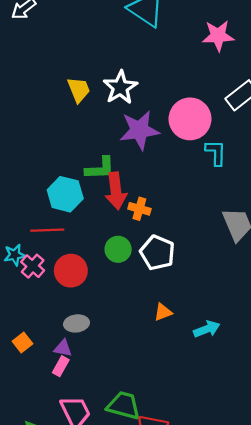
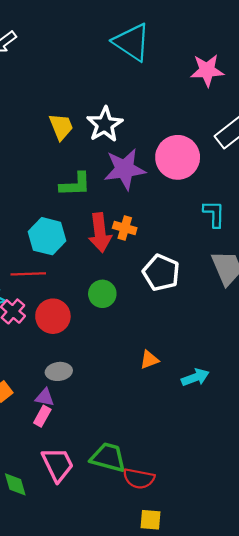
cyan L-shape: (216, 153) -> (214, 214), moved
green L-shape: (100, 168) -> (75, 184), moved
orange cross: (139, 209) -> (125, 228), moved
white pentagon: (157, 253) -> (161, 273), moved

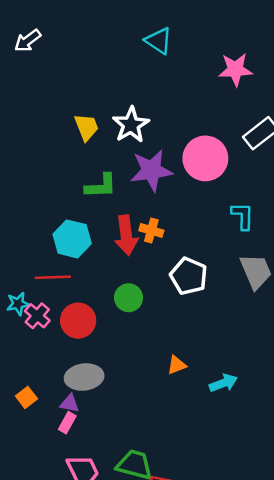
cyan triangle: (132, 42) -> (159, 41), size x0.7
gray ellipse: (59, 371) -> (84, 377), size x1.4

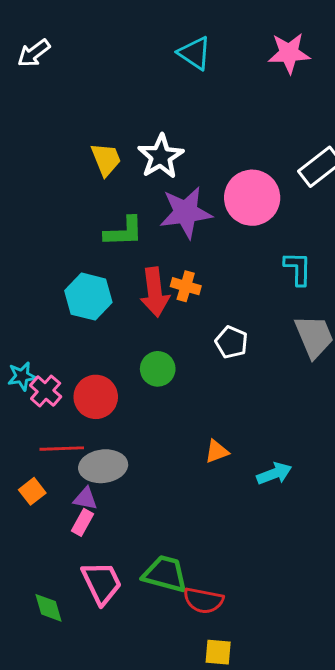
pink star: (235, 70) -> (289, 53), moved
white pentagon: (189, 276) -> (231, 342), size x0.7
red line: (53, 277) -> (62, 449), moved

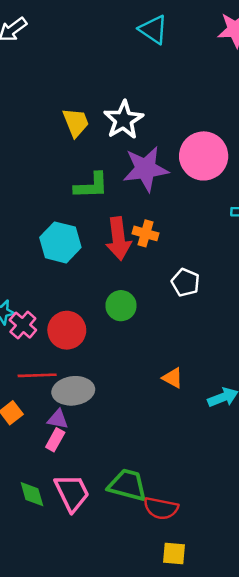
orange triangle: (217, 451) -> (173, 378), turned 50
green diamond: (49, 608) -> (32, 494), moved

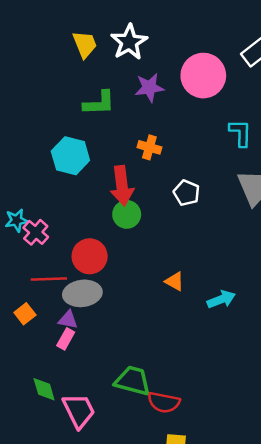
purple star: (146, 169) -> (149, 88), size x0.7
red arrow: (118, 239) -> (122, 186), moved
red circle: (67, 330) -> (90, 256), moved
pink trapezoid: (72, 493) -> (79, 411), moved

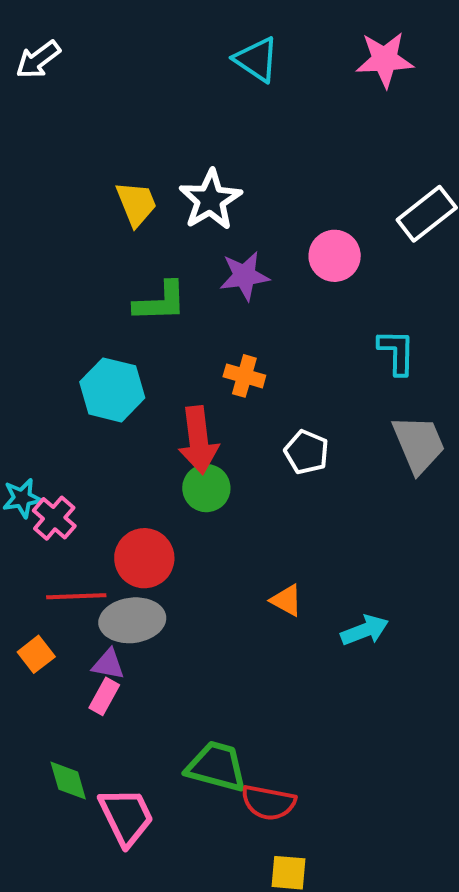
pink circle: (203, 76) -> (335, 256), size x0.7

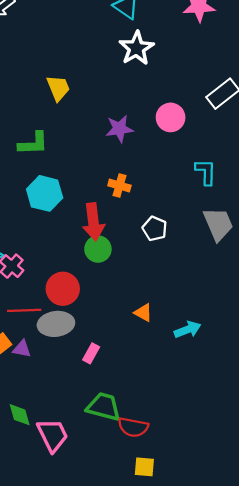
white star: (210, 200) -> (136, 48), moved
green L-shape: (160, 302) -> (33, 144), moved
purple triangle: (108, 664) -> (22, 349), moved
pink rectangle: (104, 696) -> (91, 353), moved

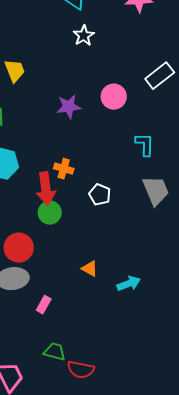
white star: (136, 48) -> (84, 36), size x0.7
orange cross: (119, 186) -> (64, 169), moved
green trapezoid: (104, 407) -> (55, 352), size x0.7

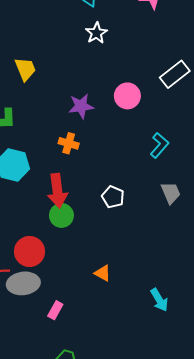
cyan L-shape: (145, 145) -> (159, 145), turned 40
orange cross: (64, 169) -> (69, 143), moved
gray trapezoid: (156, 191) -> (171, 193), size x0.7
cyan arrow: (129, 284) -> (159, 300), moved, turned 80

